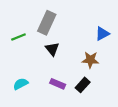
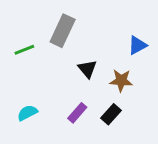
black triangle: (52, 49) -> (87, 69), moved
purple rectangle: (58, 84) -> (77, 113), turned -72

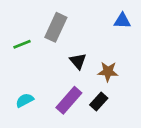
blue triangle: (137, 45) -> (122, 21), moved, turned 30
purple rectangle: (77, 113) -> (69, 100), size x1.5

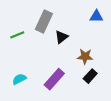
black triangle: (78, 61) -> (61, 37), moved, turned 32
black rectangle: (99, 102) -> (90, 76), moved

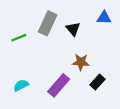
black triangle: (61, 37) -> (73, 29), moved, turned -32
brown star: (85, 56) -> (81, 62), moved

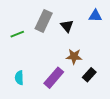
cyan semicircle: (21, 85) -> (19, 78), turned -64

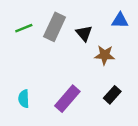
green line: (17, 34) -> (24, 28), moved
brown star: (74, 56) -> (105, 55), moved

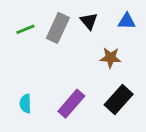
black triangle: (84, 33) -> (89, 21), moved
black rectangle: (112, 95) -> (119, 100), size x1.5

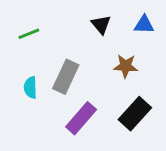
gray rectangle: (58, 28) -> (66, 77), moved
cyan semicircle: (25, 104) -> (30, 88), moved

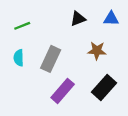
black triangle: (101, 25) -> (78, 19), turned 49
cyan semicircle: (30, 88) -> (19, 58), moved

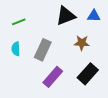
black triangle: (78, 19) -> (66, 16), size x1.5

